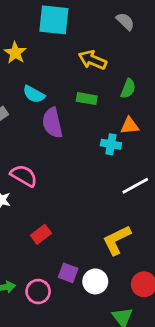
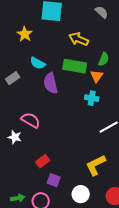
green rectangle: (87, 99) -> (75, 66), size x1.6
orange triangle: (130, 126) -> (97, 76), moved, turned -48
purple square: (68, 273) -> (54, 180), moved

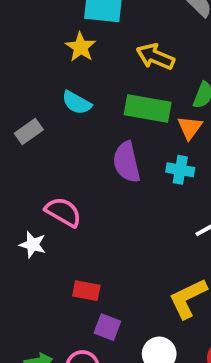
yellow star: (25, 34) -> (81, 47), moved
purple semicircle: (51, 83) -> (127, 162), moved
red rectangle: (43, 161) -> (86, 291), turned 48

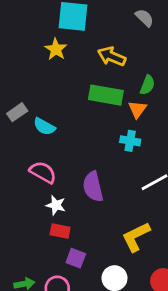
cyan semicircle: (77, 103) -> (44, 126), moved
purple semicircle: (127, 162) -> (93, 187), moved
white star: (33, 245) -> (56, 205), moved

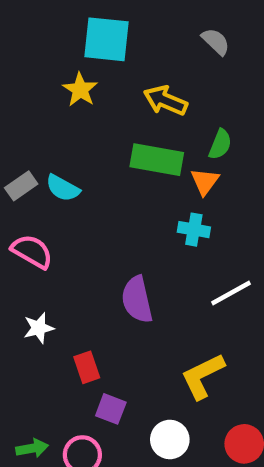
cyan semicircle: (44, 126) -> (63, 188), moved
pink semicircle: (43, 172) -> (32, 251), moved
white star: (56, 205) -> (39, 328), moved, turned -30
red rectangle: (60, 231) -> (87, 367), turned 60

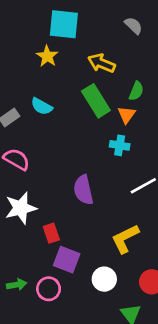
green rectangle: (157, 160) -> (96, 101), turned 48
cyan semicircle: (63, 188) -> (42, 106), moved
white star: (39, 328) -> (21, 208), size x1.6
purple square: (111, 409) -> (67, 260), size x1.4

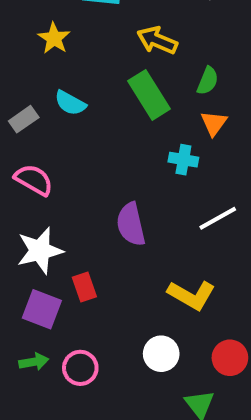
yellow star: (47, 56) -> (54, 38), moved
orange triangle: (127, 115) -> (214, 123), moved
yellow L-shape: (125, 239) -> (191, 295), turned -124
purple square: (67, 260) -> (42, 309), moved

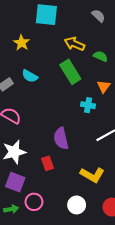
green semicircle: (208, 81) -> (101, 56), moved, turned -88
red rectangle: (84, 287) -> (47, 163), moved
pink circle: (80, 368) -> (34, 202), moved

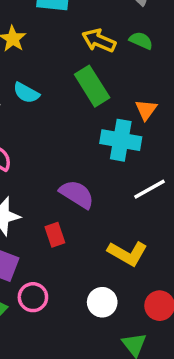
green semicircle: (101, 56) -> (141, 41), moved
cyan cross: (88, 105) -> (121, 140), size x1.6
purple semicircle: (61, 138) -> (77, 194), turned 135

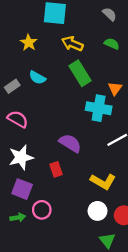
yellow arrow: (99, 41) -> (72, 44), moved
white circle: (102, 302) -> (98, 211), moved

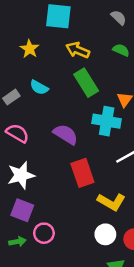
purple semicircle: (70, 143) -> (66, 134), moved
red rectangle: (56, 169) -> (82, 173), moved, size x1.6

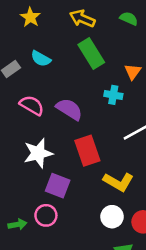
cyan cross: (107, 121) -> (113, 95), size x0.6
pink semicircle: (17, 133) -> (32, 105), moved
white star: (21, 175) -> (38, 153), moved
purple square: (22, 210) -> (58, 186), moved

